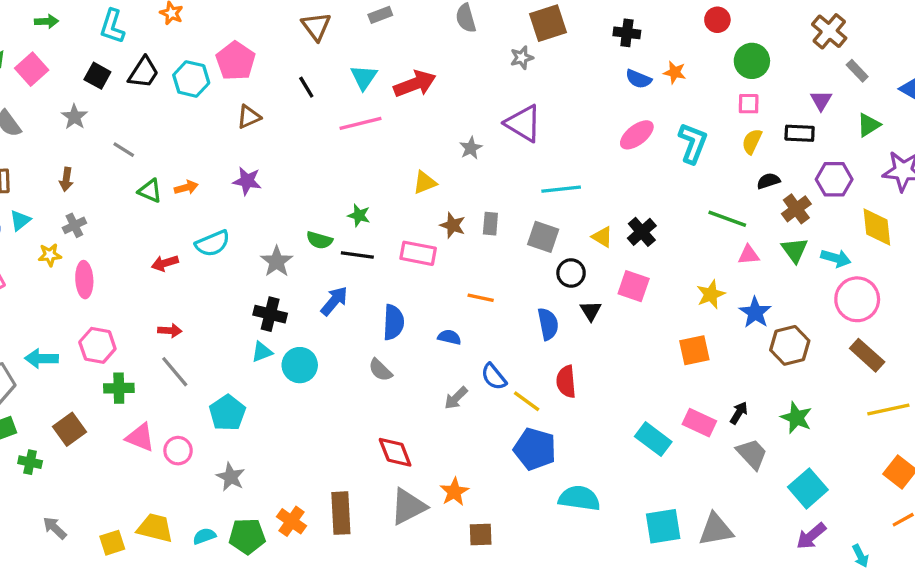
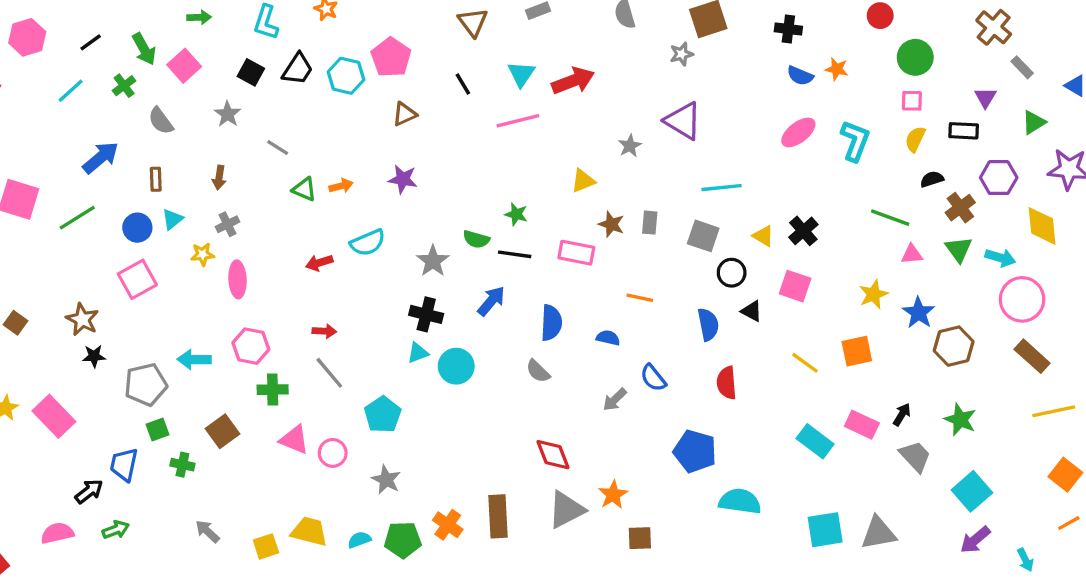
black triangle: (591, 311) -> (752, 311), turned -30
yellow line: (527, 401) -> (805, 363), moved

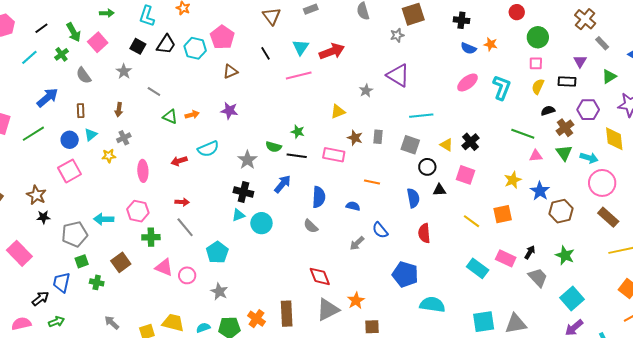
pink ellipse: (238, 279) -> (143, 171), moved
black triangle: (752, 311) -> (439, 190), turned -32

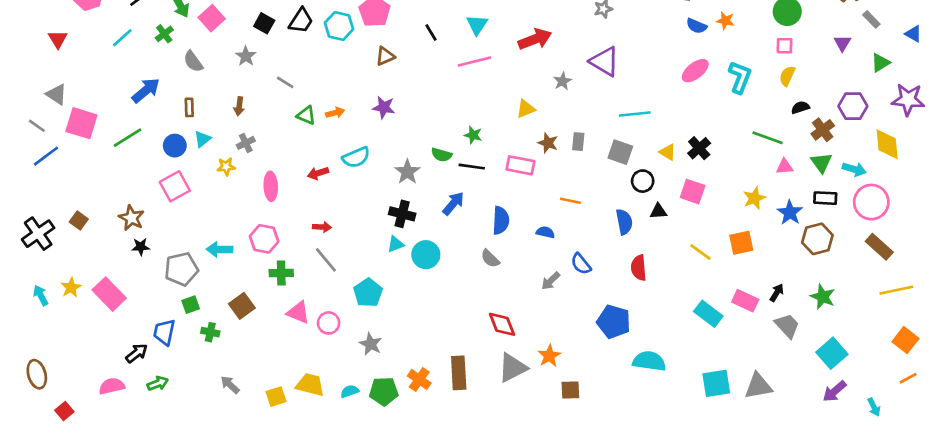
red arrow: (332, 51) -> (535, 39), moved
black rectangle: (567, 81) -> (825, 198), moved

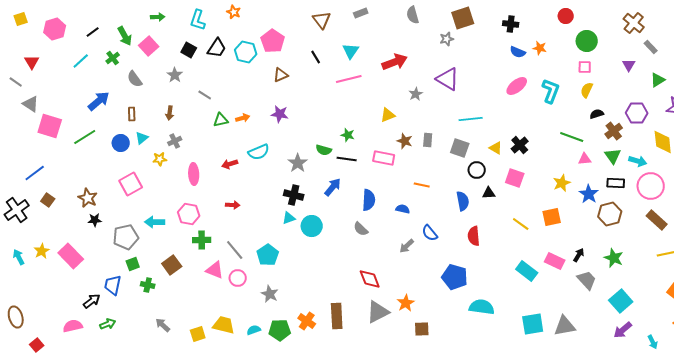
green triangle: (306, 115) -> (221, 120), turned -35
gray line: (37, 126) -> (16, 82), moved
blue line: (46, 156) -> (35, 173), moved
pink square: (175, 186) -> (131, 184), moved
gray line: (326, 260) -> (235, 250), moved

